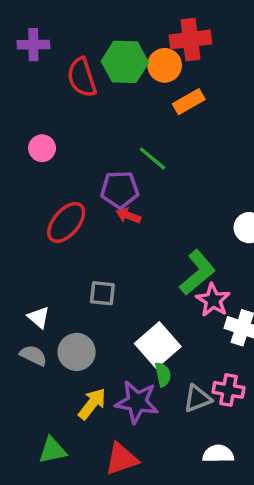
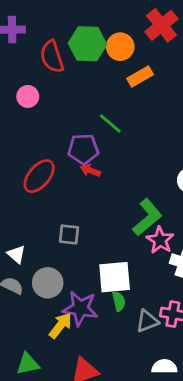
red cross: (191, 39) -> (161, 25), moved, turned -32
pink circle: (42, 148) -> (28, 96), moved
white square: (158, 345) -> (115, 277), turned 36
purple star: (137, 402) -> (80, 308), moved

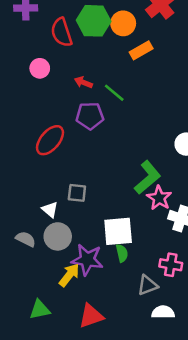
red arrow: (90, 170) -> (83, 82), moved
white triangle: (16, 254) -> (50, 210), moved
gray triangle: (147, 321) -> (148, 285), moved

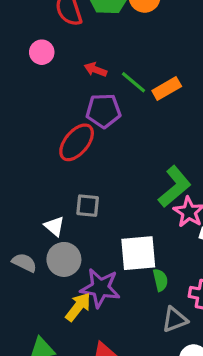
orange rectangle: (141, 50) -> (167, 89), moved
red ellipse: (50, 140) -> (77, 142), moved
green semicircle: (122, 253) -> (160, 280), moved

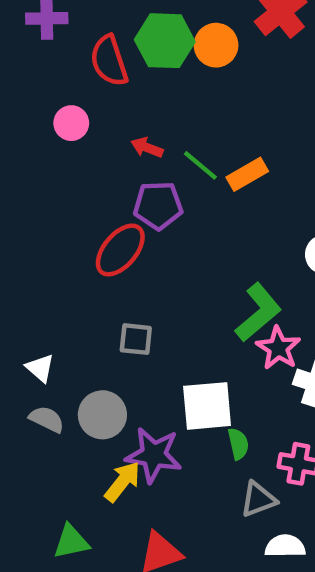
white triangle: (54, 226) -> (40, 368), moved

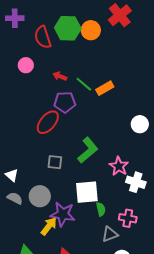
green L-shape: (258, 312) -> (88, 150), moved

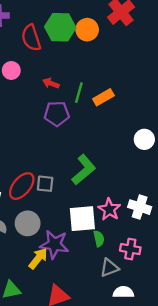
green line: (84, 84) -> (79, 93), turned 66
red ellipse: (48, 122) -> (22, 186), moved
pink star: (119, 166) -> (109, 209), moved

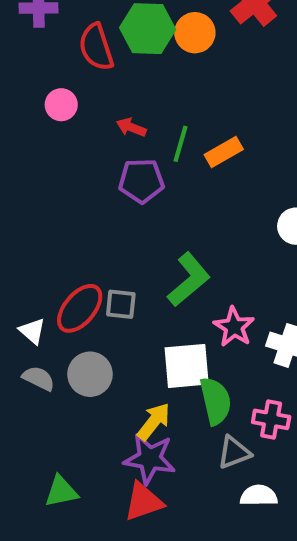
pink star: (109, 209) -> (234, 327), moved
green semicircle: (99, 239) -> (215, 401), size x1.6
purple star: (54, 244) -> (150, 459), moved
yellow arrow: (38, 258) -> (154, 422), moved

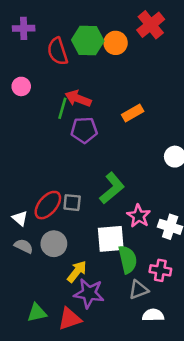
pink circle: (61, 105) -> (21, 86), moved
red arrow: (131, 127) -> (78, 99), size x1.5
green line: (181, 144) -> (62, 108), moved
yellow arrow: (154, 422) -> (77, 272), moved
red triangle: (143, 502) -> (70, 319), moved

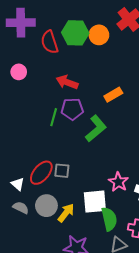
purple cross: (24, 28) -> (21, 23), size x1.5
green line: (62, 108) -> (54, 117), moved
green L-shape: (112, 188) -> (96, 128), moved
yellow arrow: (77, 272) -> (66, 213), moved

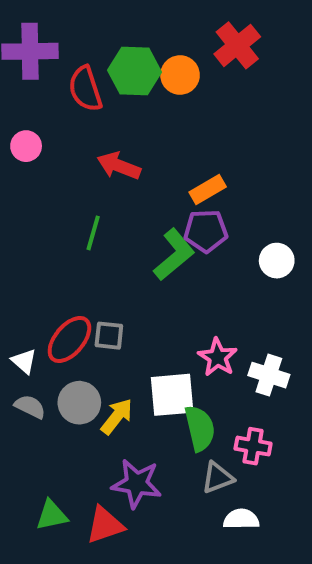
purple pentagon: (72, 109) -> (206, 231), moved

